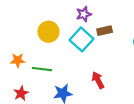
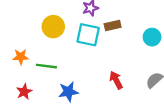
cyan square: (81, 39) -> (88, 35), turned -30
red arrow: (98, 80) -> (116, 80), moved

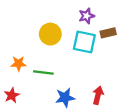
red arrow: (116, 80) -> (98, 95), moved, turned 42
red star: (24, 92) -> (12, 95), moved

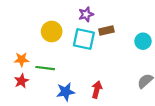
red star: (12, 95) -> (22, 81), moved

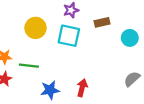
brown rectangle: (106, 30) -> (102, 22), moved

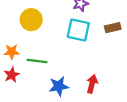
brown rectangle: (102, 22) -> (113, 28), moved
yellow circle: (36, 28) -> (31, 20), moved

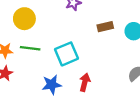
cyan square: (78, 30) -> (66, 54), moved, turned -35
green line: (37, 61) -> (30, 48), moved

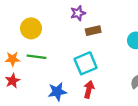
brown rectangle: (105, 27) -> (93, 31), moved
cyan square: (66, 54) -> (86, 63), moved

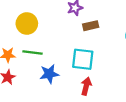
cyan square: (86, 63) -> (83, 59), turned 30
blue star: (57, 92) -> (49, 74), moved

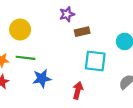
cyan square: (83, 59) -> (95, 61), moved

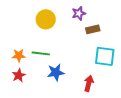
yellow circle: (20, 30) -> (46, 19), moved

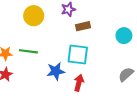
cyan square: (105, 56) -> (78, 54), moved
blue star: (56, 72) -> (56, 71), moved

